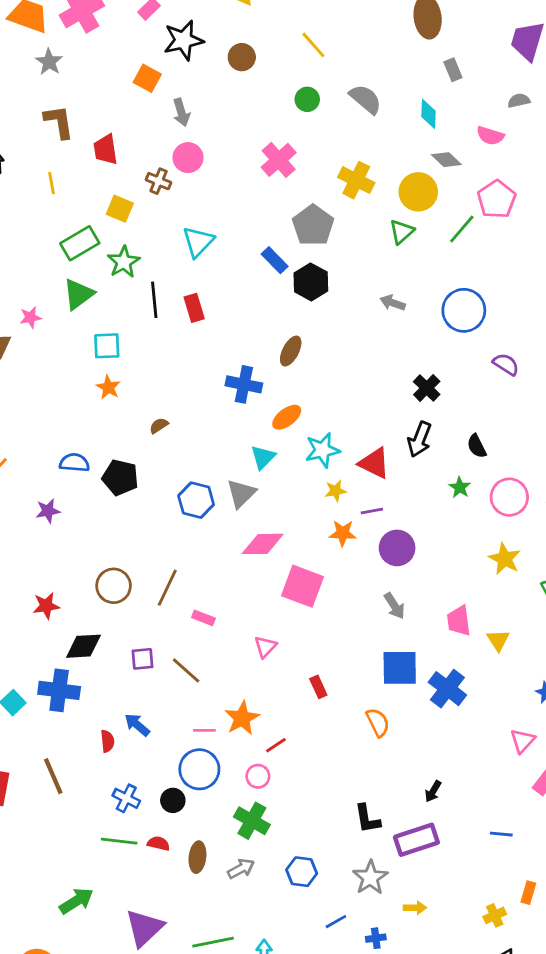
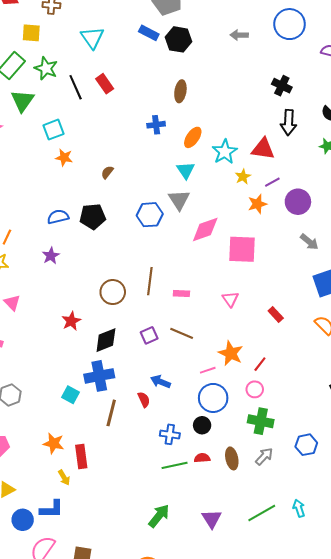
blue cross: (244, 384) -> (156, 125), size x0.7
brown line: (53, 776) -> (111, 413), moved, turned 56
purple triangle: (144, 928) -> (212, 519), size x0.7

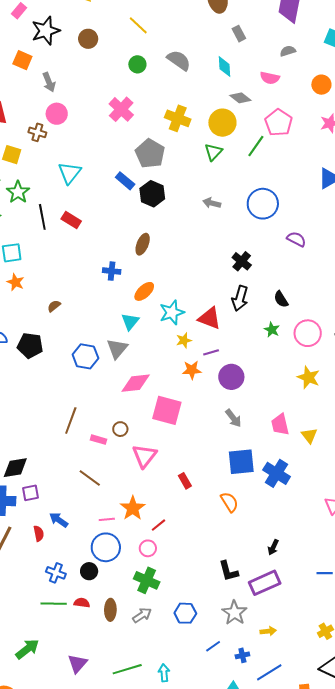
red rectangle: (105, 84) -> (71, 220), turned -36
brown circle: (113, 292) -> (120, 429), moved, size x0.6
pink triangle: (230, 299) -> (144, 456), size x1.5
purple square: (149, 335) -> (31, 493), moved

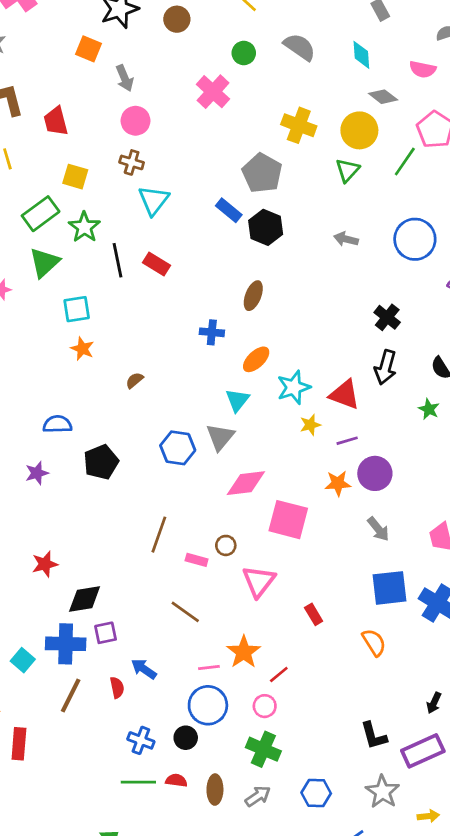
pink cross: (121, 109) -> (213, 92), moved
brown cross: (37, 132) -> (132, 162), moved
black pentagon: (30, 345) -> (101, 462), moved, turned -30
orange star: (192, 370) -> (338, 483), moved

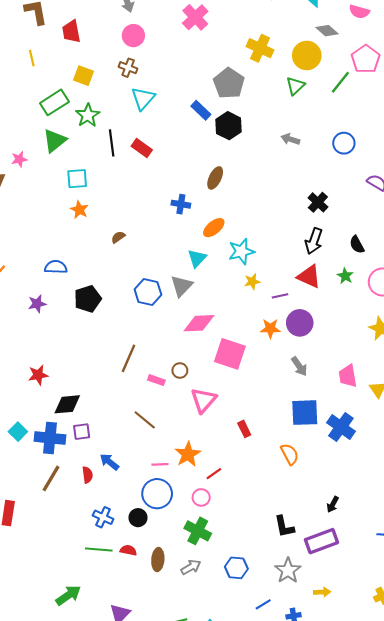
blue circle: (415, 239) -> (344, 143), size x0.7
red triangle: (345, 395) -> (309, 276), moved
cyan square: (23, 660) -> (18, 432), moved

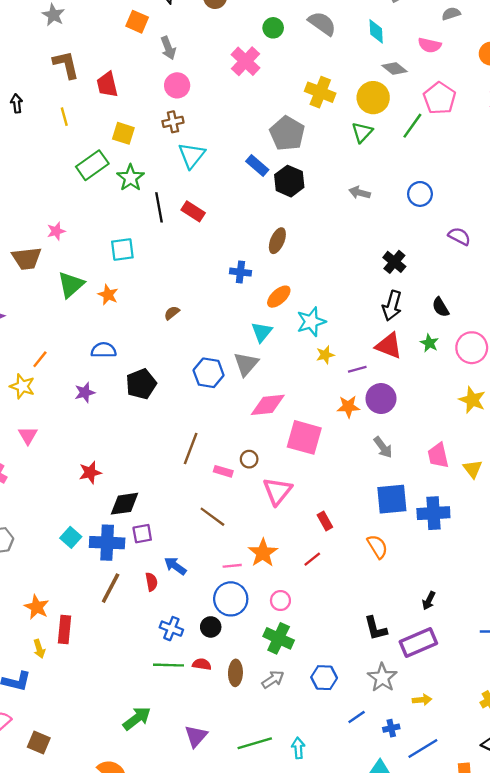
brown cross: (128, 68) -> (173, 122), turned -30
green triangle: (55, 141) -> (71, 285), moved
orange star: (79, 210) -> (108, 295), moved
blue cross: (341, 427) -> (433, 513), turned -36
red line: (214, 474) -> (312, 559), moved

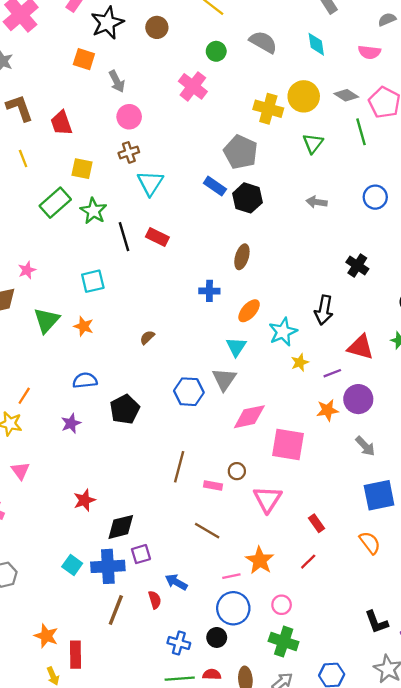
gray diamond: (394, 68) -> (346, 95), moved
yellow circle: (373, 98) -> (304, 96), moved
green line: (412, 126) -> (361, 132), turned -45
black arrow: (392, 306) -> (324, 310), moved

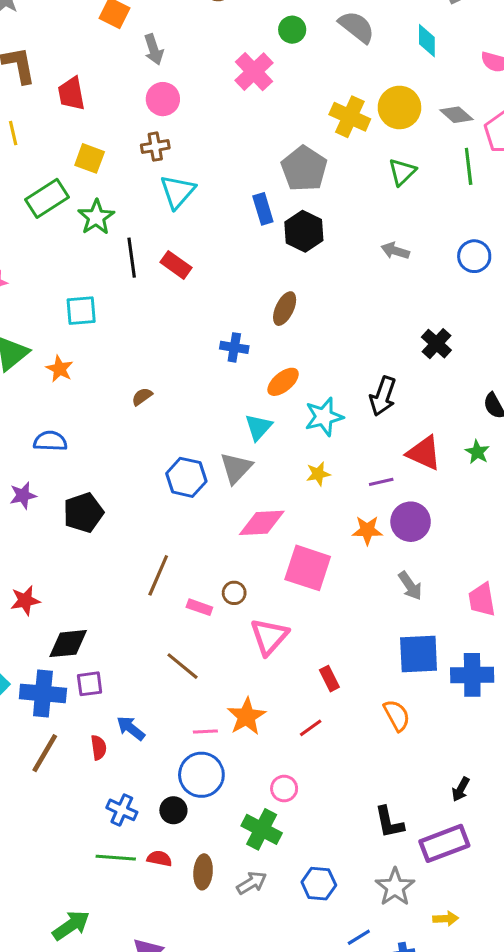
blue rectangle: (215, 186) -> (263, 209), turned 30
yellow star: (300, 362) -> (318, 474), moved
black pentagon: (125, 409) -> (83, 513), moved
pink circle: (282, 605) -> (284, 788), moved

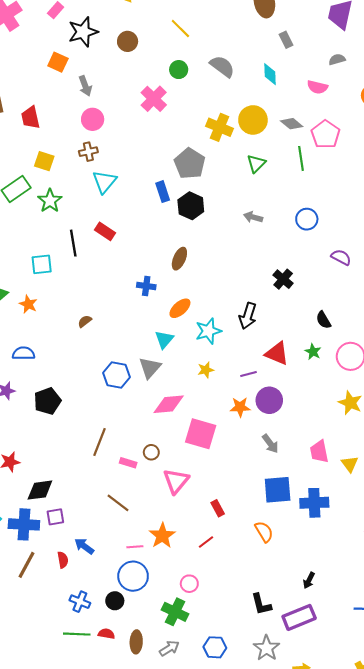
black line: (132, 258) -> (73, 243), moved

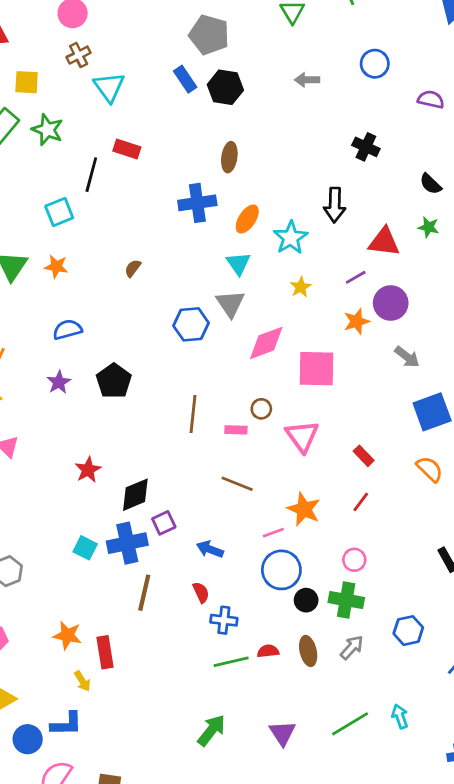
black line: (73, 243) -> (91, 175), turned 40
blue cross: (146, 286) -> (197, 203), size x1.5
red semicircle: (63, 560) -> (201, 592), moved
black circle: (115, 601) -> (306, 600), moved

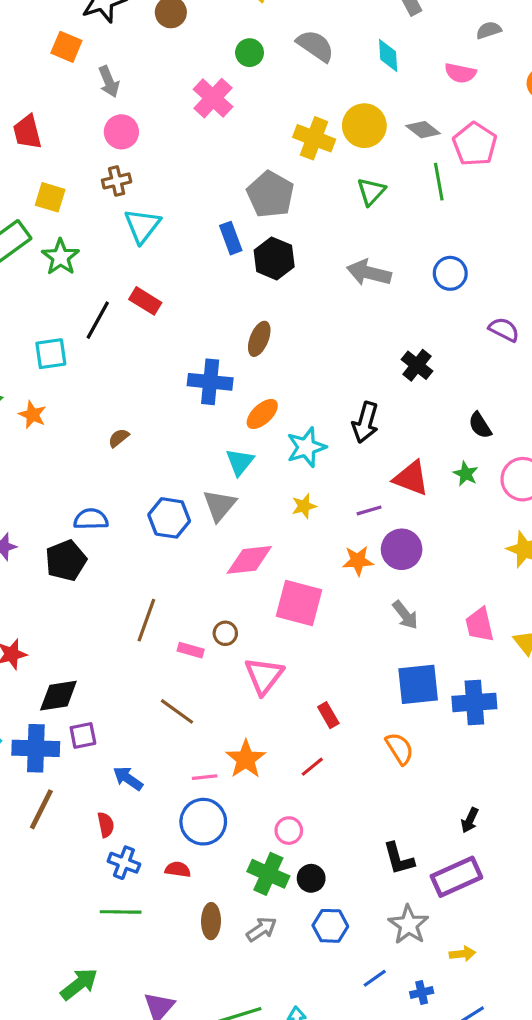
gray arrow: (307, 80) -> (369, 273), size x1.5
blue semicircle: (67, 330) -> (91, 519), moved
black circle: (306, 600) -> (311, 878), moved
red semicircle: (268, 651) -> (178, 869), moved

